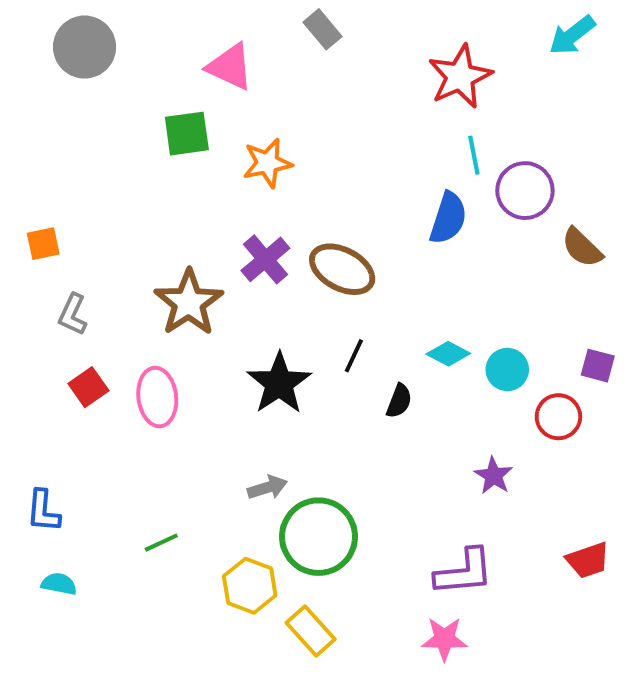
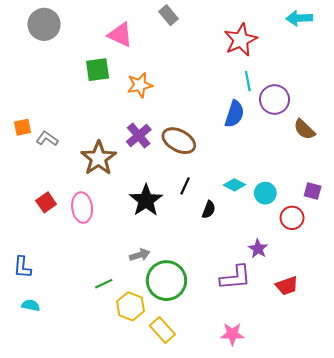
cyan arrow: (572, 35) -> (299, 18), turned 35
gray L-shape: (73, 314) -> (47, 139), moved, turned 100
green line: (161, 543) -> (104, 284), moved
red trapezoid: (588, 560) -> (287, 286), moved
purple L-shape: (464, 572) -> (235, 278), moved

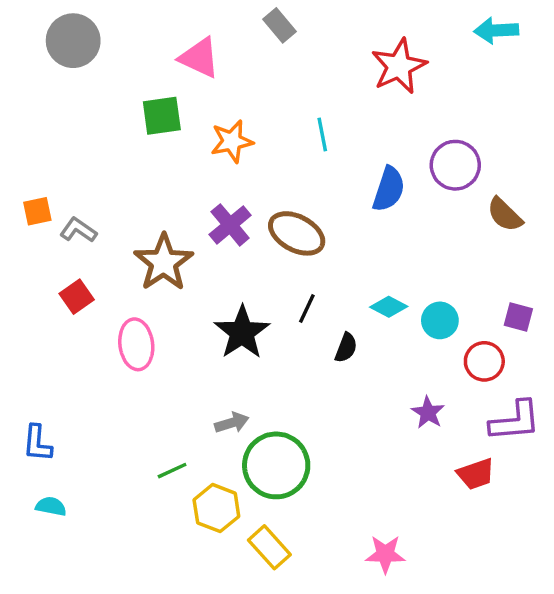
cyan line: (248, 81) -> (322, 134), moved
red square: (46, 202) -> (77, 297), moved
purple L-shape: (235, 278) -> (515, 421), moved

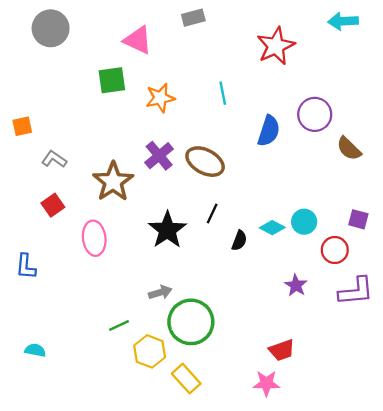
gray rectangle: (280, 25) -> (193, 18), turned -65
orange square: (37, 211) -> (22, 126), moved
cyan diamond: (389, 307) -> (272, 228), moved
blue L-shape: (37, 443) -> (26, 267), moved
red trapezoid: (476, 474) -> (282, 350), moved

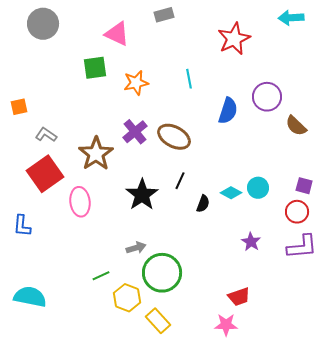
red square: (53, 205) -> (45, 174), size x1.8
red circle: (335, 250) -> (297, 212), moved
cyan semicircle: (35, 350) -> (30, 297), size x1.8

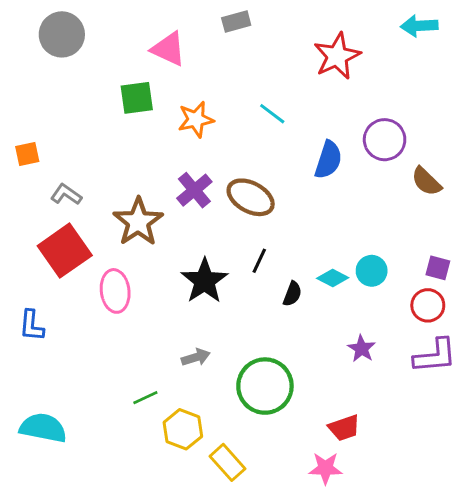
cyan line: (189, 79) -> (272, 114), turned -42
green circle: (162, 273) -> (265, 386), moved

